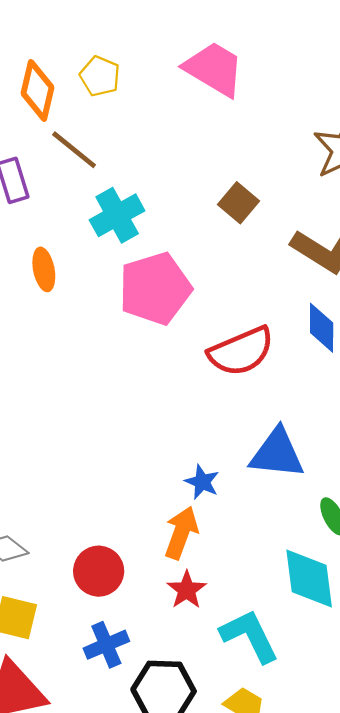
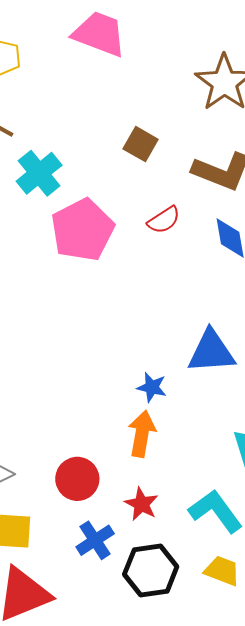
red semicircle: (241, 351) -> (164, 220), moved, size x0.6
red star: (187, 590) -> (141, 504), moved

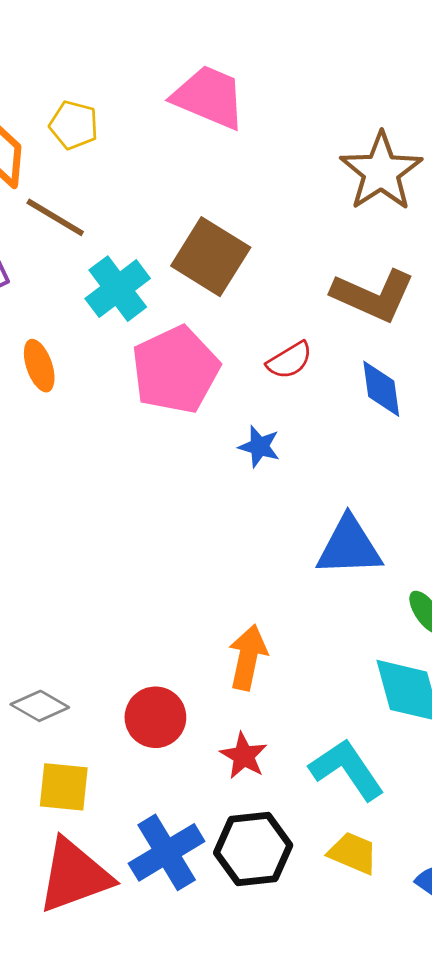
brown square: (141, 144) -> (211, 257), moved, size x1.6
blue star: (152, 387) -> (259, 446), moved
blue cross: (95, 540) -> (167, 852), moved, size x1.4

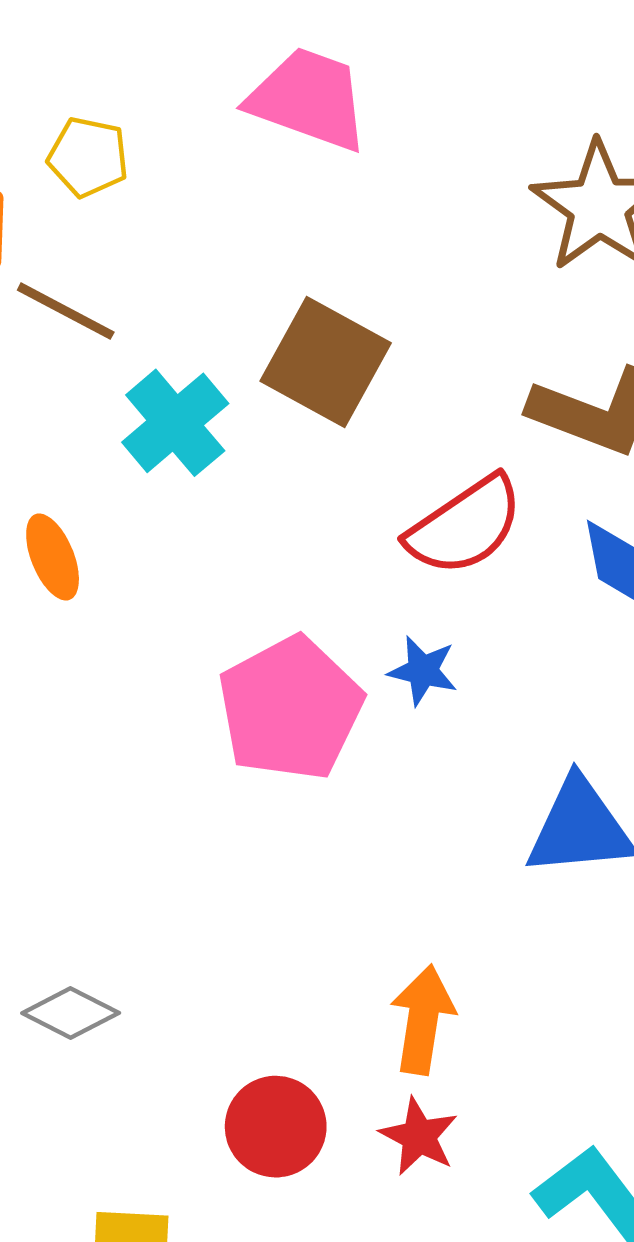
red semicircle: (290, 360) -> (465, 526), size x1.6
pink pentagon: (175, 370) -> (290, 708), moved
gray diamond: (40, 706) -> (71, 1013), moved
red star: (244, 756) -> (419, 1136), moved

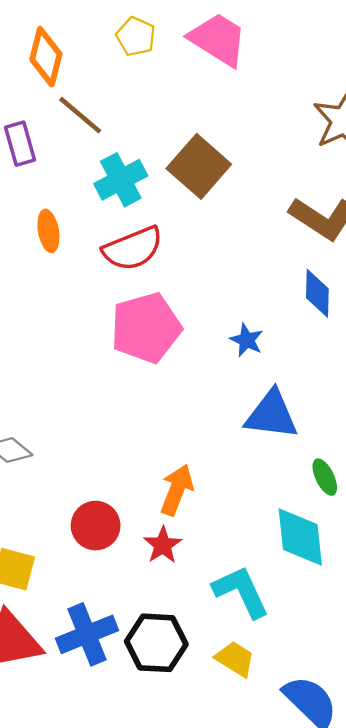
yellow pentagon: (88, 157) -> (136, 36), moved
red semicircle: (465, 526) -> (133, 249), moved
blue star: (423, 671) -> (247, 340), moved

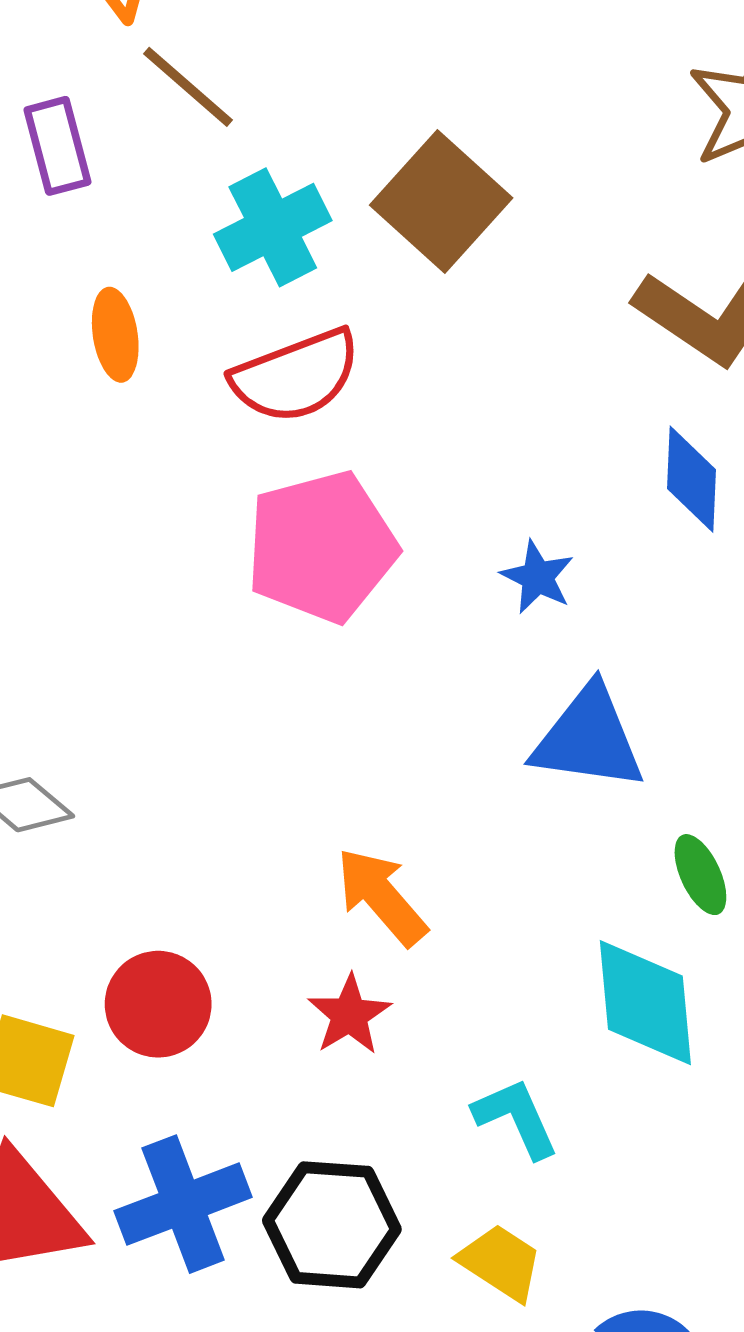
orange arrow: (177, 490) -> (382, 897), turned -63
red circle: (96, 526) -> (158, 1004), moved
cyan L-shape: (241, 592) -> (516, 1118), size x0.7

